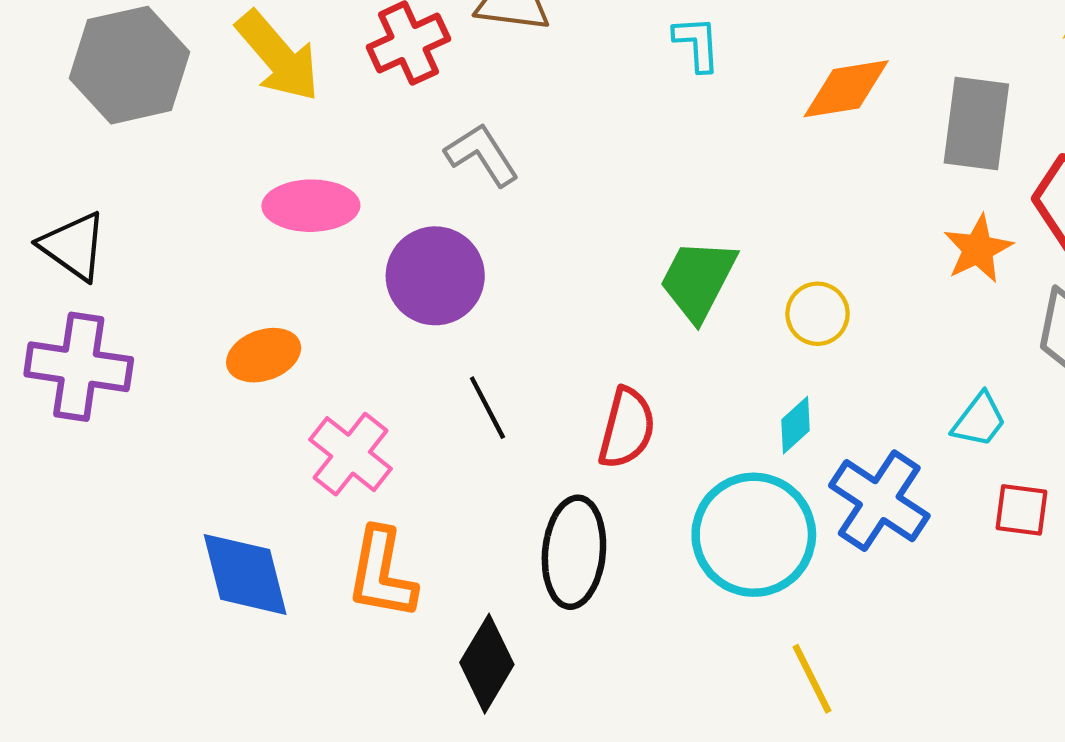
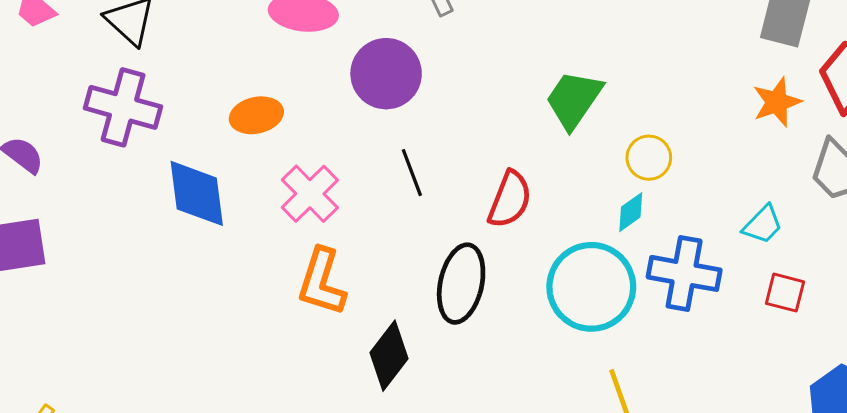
yellow circle: (818, 314) -> (649, 158), moved
blue cross: (879, 501) -> (684, 273), turned -30
blue diamond: (245, 574) -> (197, 193), moved

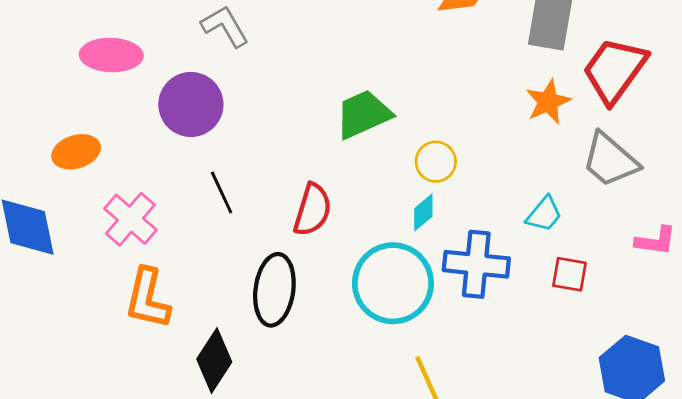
green trapezoid: (574, 100) -> (363, 114), turned 36

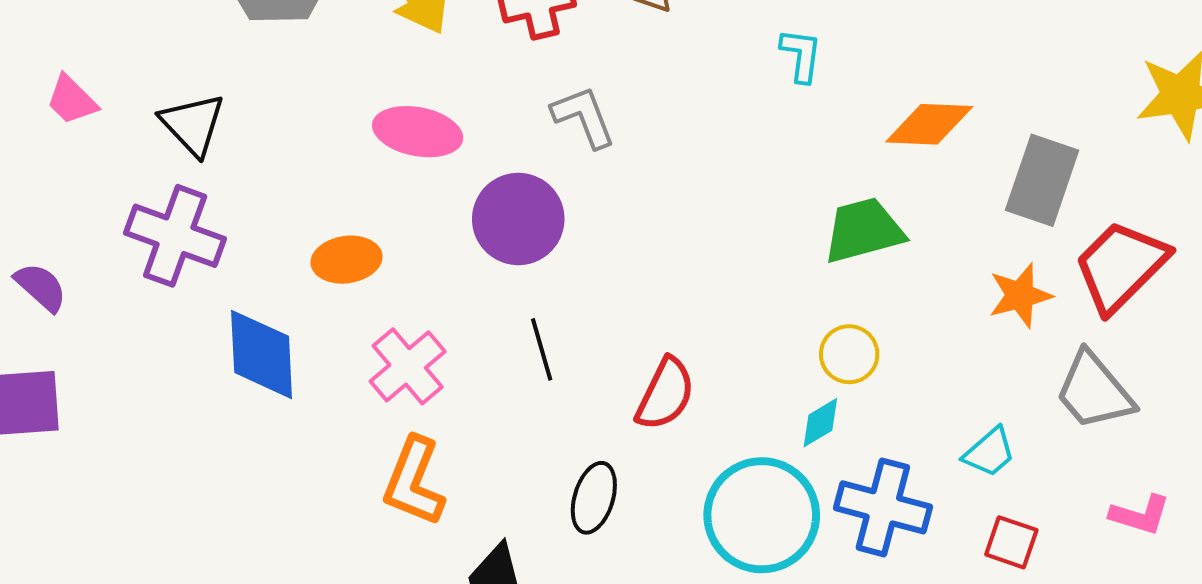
green trapezoid: (363, 114) -> (864, 230), moved
black ellipse: (274, 290) -> (594, 498), size x0.7

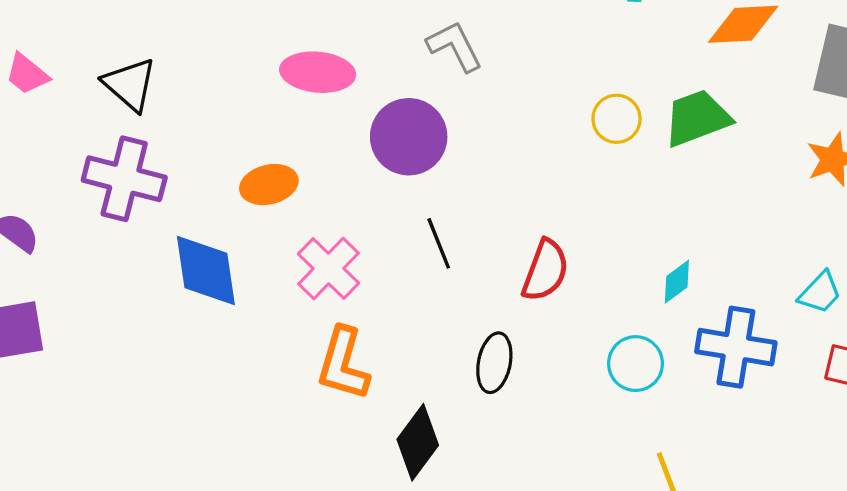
yellow circle: (849, 354) -> (617, 119), moved
cyan circle: (762, 515) -> (636, 364), size x0.6

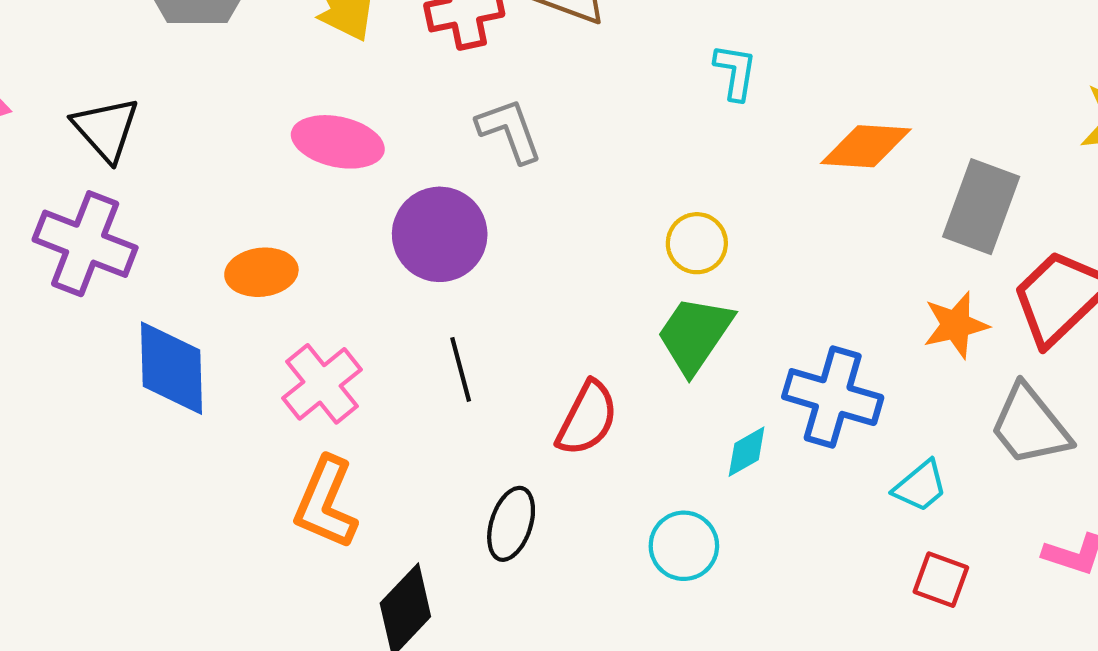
green trapezoid: (697, 118) -> (695, 335), moved, turned -42
blue cross: (736, 347) -> (833, 397), moved

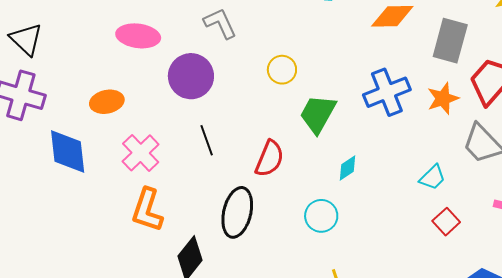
yellow circle: (697, 243) -> (282, 70), moved
blue cross: (833, 397) -> (387, 92), moved, turned -33
black ellipse: (511, 524) -> (237, 212), size x1.4
red square: (941, 580) -> (446, 222), turned 32

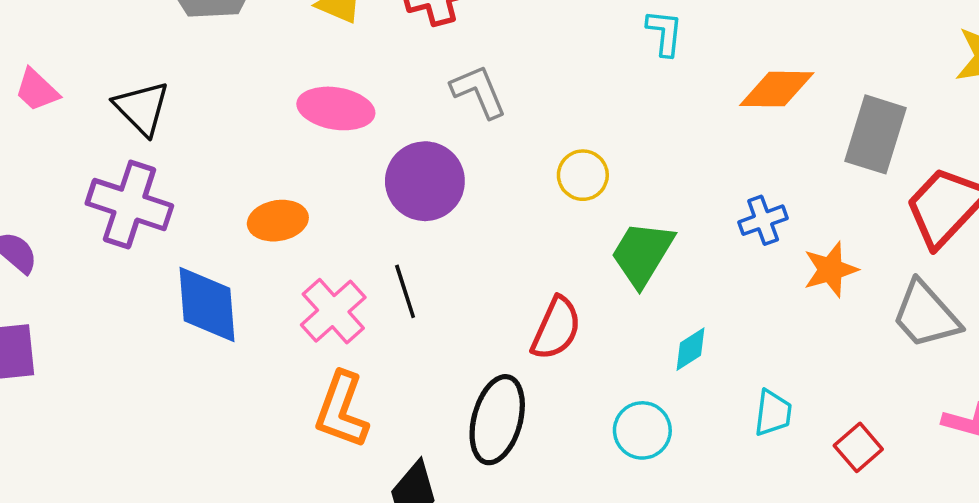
blue cross: (387, 92) -> (763, 220), size x0.6
orange star: (443, 99) -> (830, 270), moved
black line: (207, 140) -> (405, 291), moved
cyan trapezoid: (432, 177) -> (773, 413), moved, turned -40

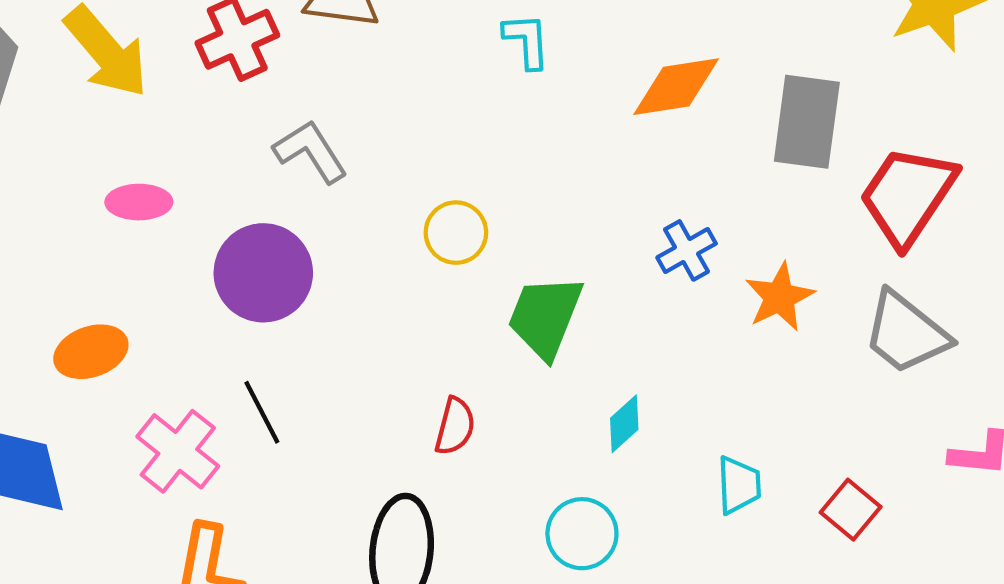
pink ellipse: (336, 108) -> (139, 202), size x0.7
red semicircle: (556, 328) -> (455, 426), size x0.7

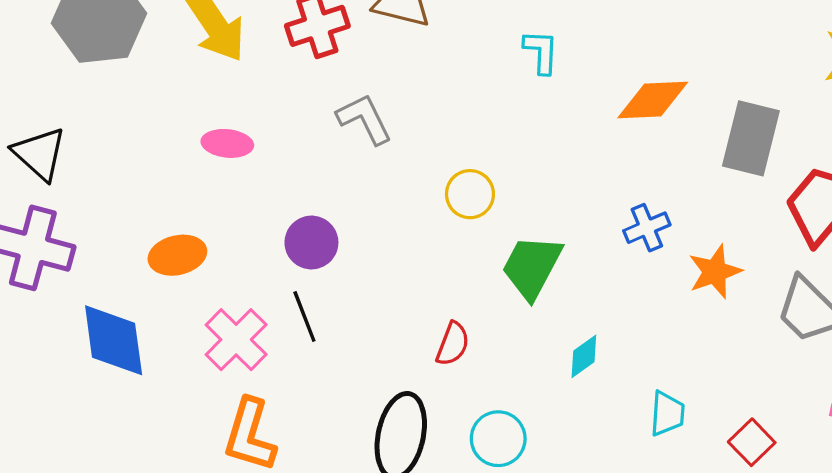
purple circle: (263, 273) -> (311, 243), moved, size x0.7
cyan circle: (582, 534) -> (498, 439), moved

